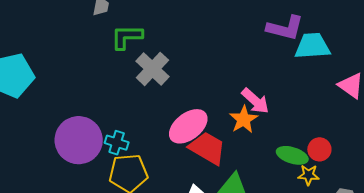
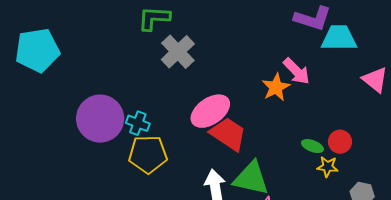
pink arrow: (255, 101) -> (297, 71), moved
orange star: (244, 119) -> (276, 87), moved
green ellipse: (292, 155) -> (312, 146), size x0.7

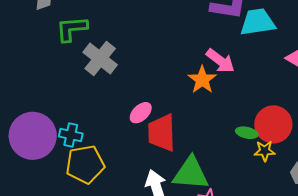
pink ellipse: (210, 111) -> (141, 113), size x0.6
red trapezoid: (228, 134) -> (162, 133), turned -117
red circle: (340, 142) -> (273, 124), size x1.6

